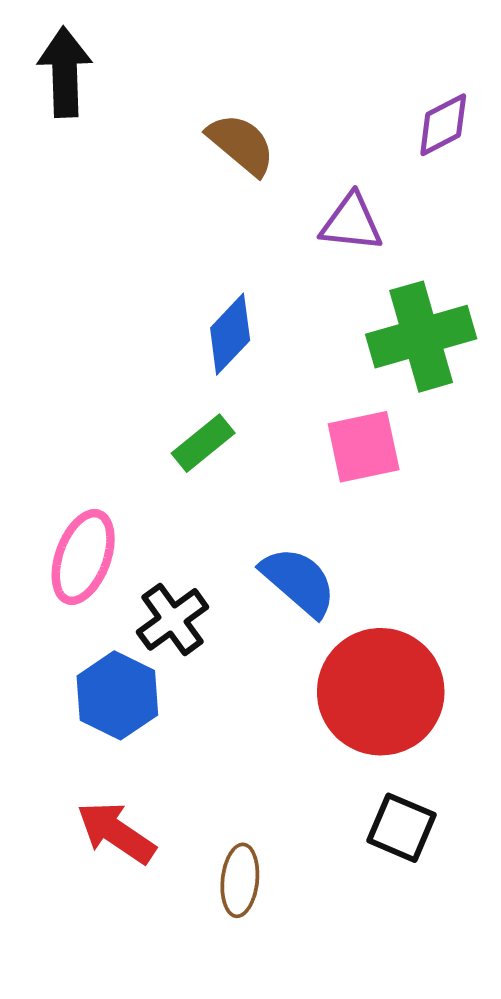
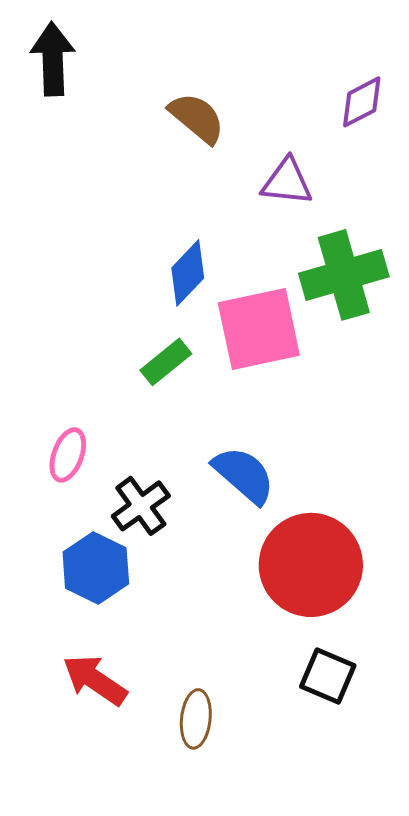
pink square: (364, 447) -> (259, 329), moved, size x1.4
pink ellipse: (83, 557) -> (68, 455), size x0.7

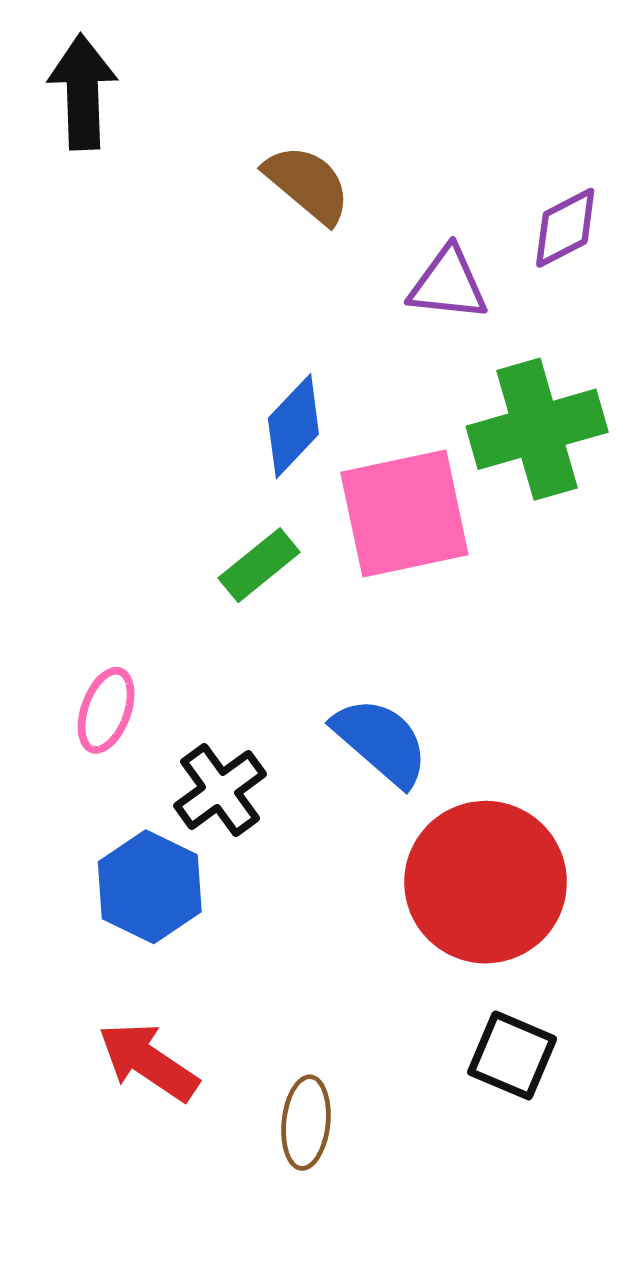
purple diamond: (362, 102) -> (565, 228), moved

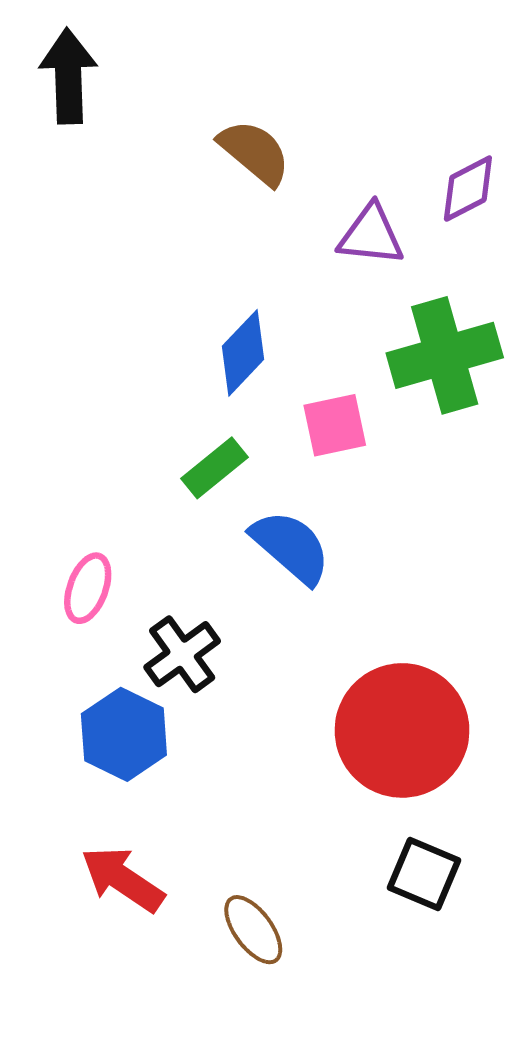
pink square: (404, 514) -> (335, 425), size x0.6
blue semicircle: (381, 742) -> (291, 547), moved
brown ellipse: (306, 1123) -> (253, 930), turned -42

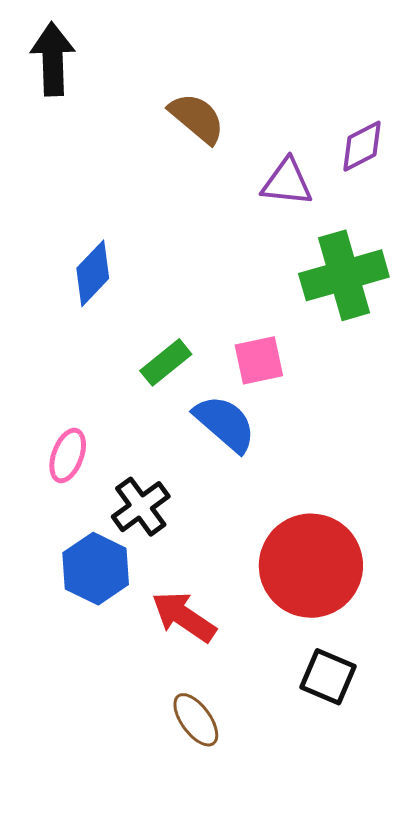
blue diamond: (243, 353) -> (93, 273), moved
pink square: (335, 425) -> (259, 360), moved
red arrow: (123, 879) -> (184, 617), moved

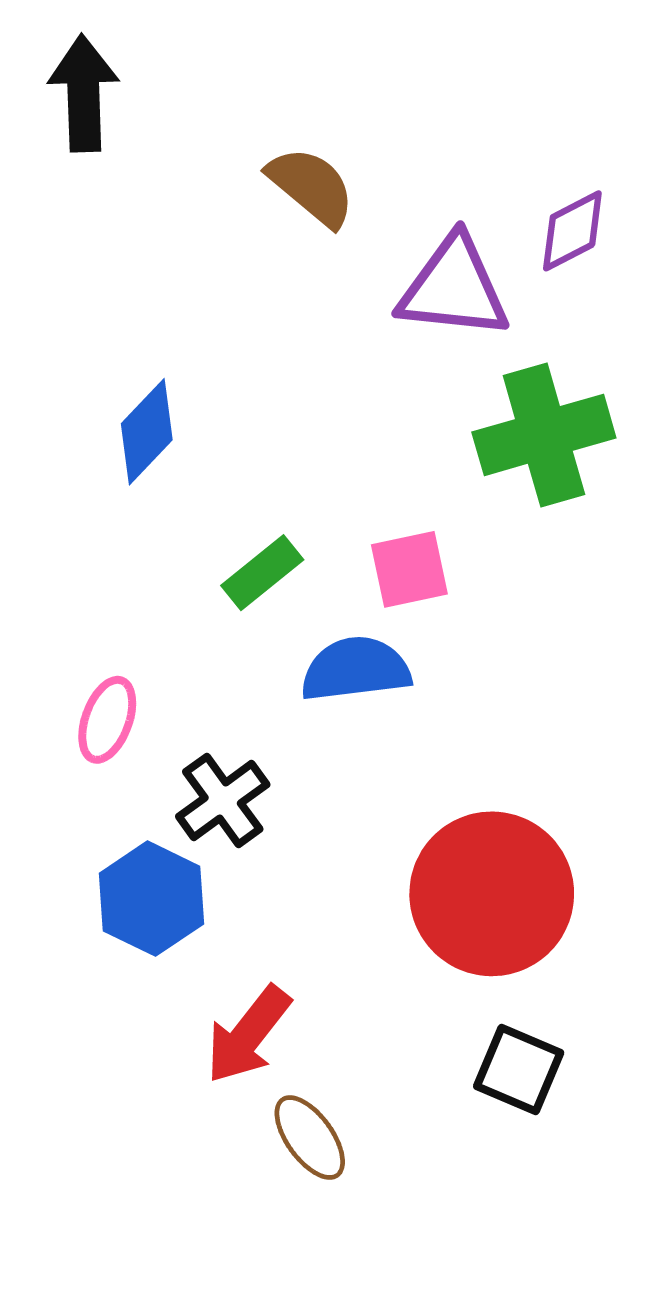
purple triangle: (287, 182) -> (454, 288), size x1.4
blue semicircle: (225, 423) -> (356, 669), turned -48
red arrow: (184, 617) -> (248, 1035), moved, turned -86

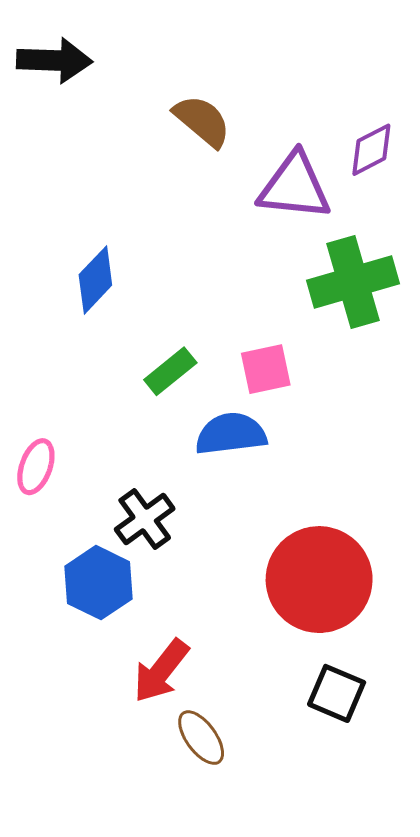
black arrow: (83, 93) -> (54, 60), turned 94
pink ellipse: (107, 720) -> (36, 467), moved

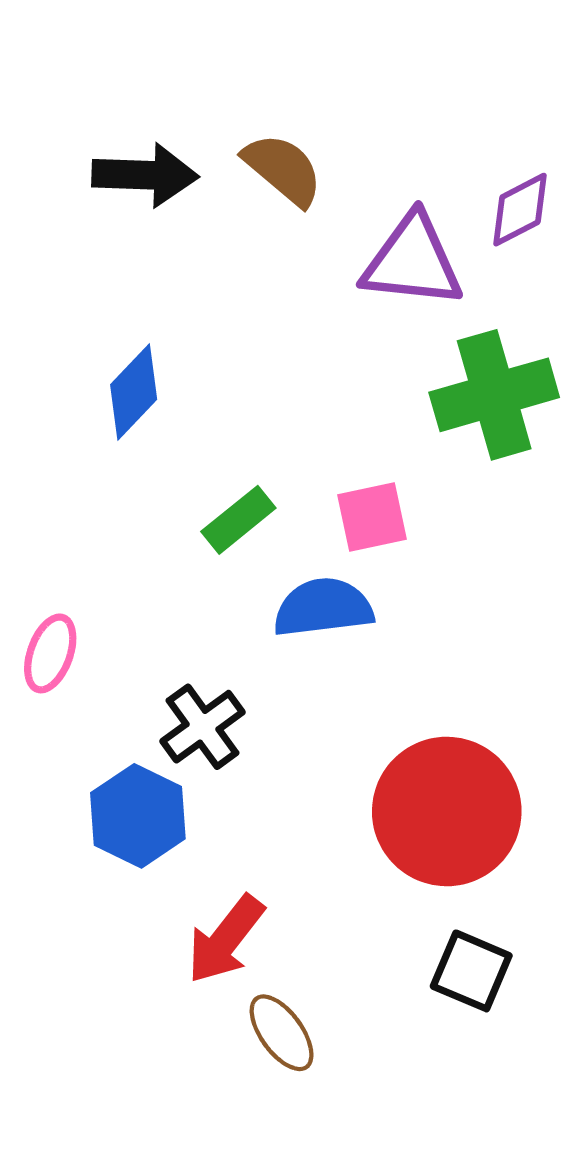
black arrow: (54, 60) -> (145, 175), moved

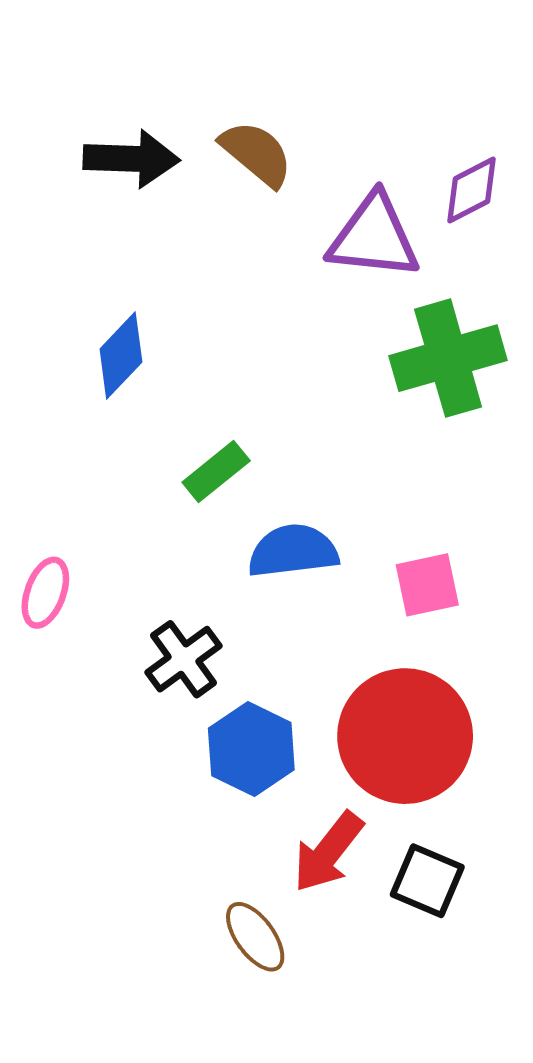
pink square: (372, 517) -> (427, 585), moved
blue hexagon: (138, 816) -> (251, 749), moved
red arrow: (225, 939) -> (328, 852), moved

